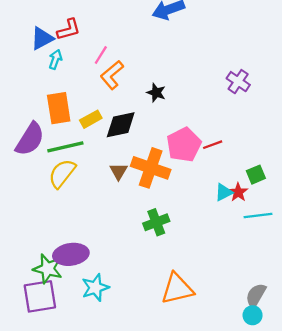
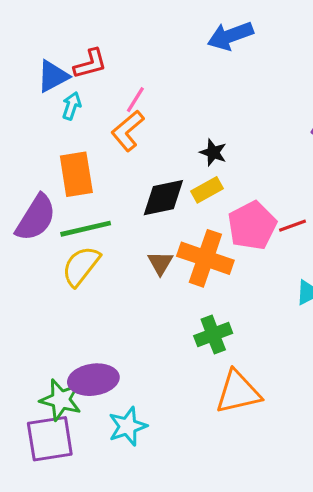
orange L-shape: (112, 75) -> (128, 131), moved
yellow rectangle: (91, 119) -> (207, 190), moved
orange triangle: (177, 289) -> (238, 392), moved

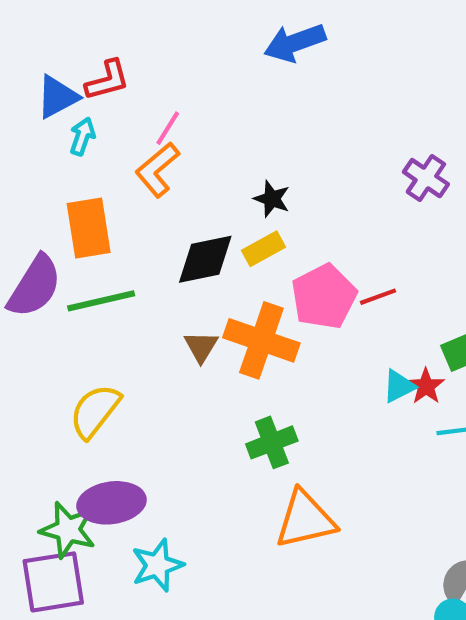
yellow semicircle: (81, 266) -> (95, 411), moved

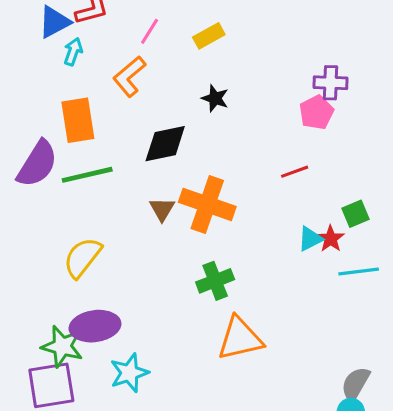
pink line: (168, 128) -> (150, 31), moved
purple cross: (426, 178) -> (331, 83), turned -32
yellow rectangle: (264, 249) -> (209, 36), moved
pink pentagon: (324, 297) -> (316, 112), moved, size x0.7

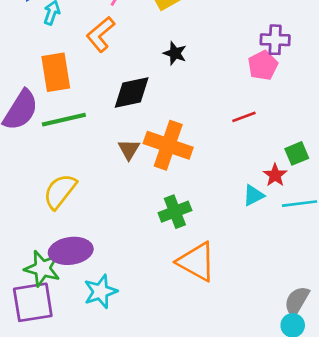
cyan triangle: (310, 239) -> (253, 195), moved
orange triangle: (240, 339) -> (197, 262), turned 42

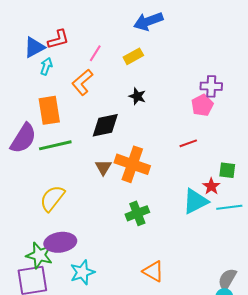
green square: (297, 153) -> (227, 170), turned 30
cyan triangle: (253, 195) -> (195, 201), size x1.6
orange triangle: (197, 262) -> (153, 271), moved, size x0.7

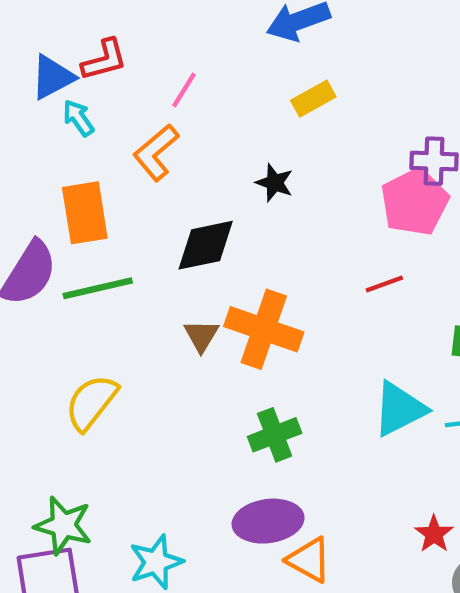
yellow rectangle: (133, 56) -> (313, 99), moved
cyan arrow: (46, 66) -> (78, 118), turned -54
pink pentagon: (202, 105) -> (415, 202), size x1.4
red star: (211, 186) -> (434, 534), moved
purple ellipse: (60, 242) -> (268, 521), moved

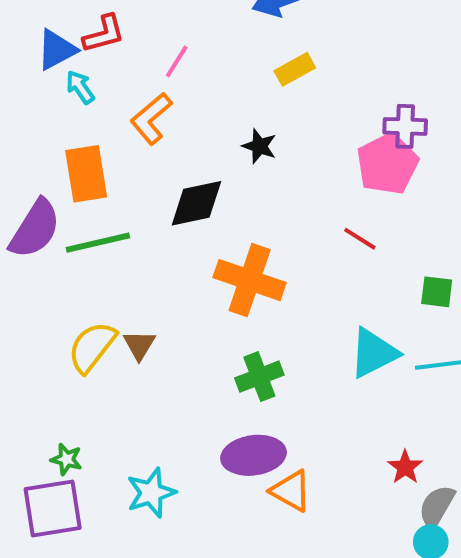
red line: (384, 284) -> (360, 239), turned 52
brown triangle: (201, 336) -> (139, 345), moved
green star: (63, 525) -> (66, 459), size x0.6

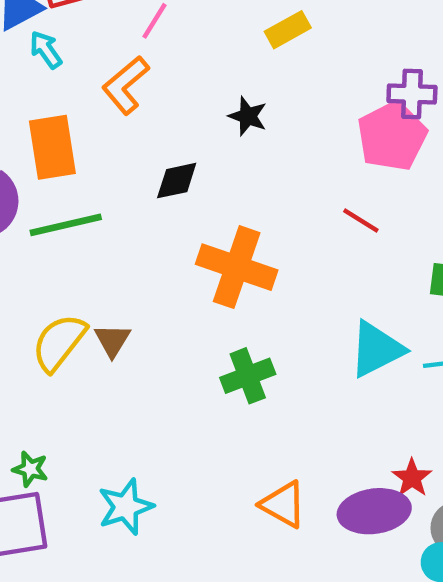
black diamond: (196, 203) -> (177, 181), size x0.7
purple ellipse: (254, 455) -> (374, 511), moved

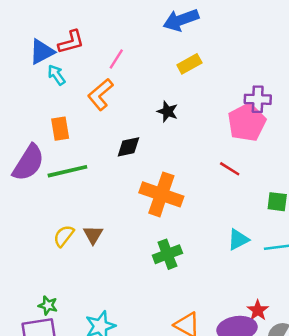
orange rectangle: (52, 147) -> (60, 129), size x0.7
yellow semicircle: (59, 343) -> (64, 236), size x0.7
cyan triangle: (376, 349) -> (238, 240), size x0.7

